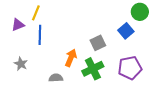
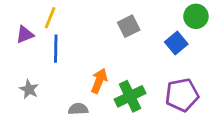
gray square: (98, 43) -> (129, 26), moved

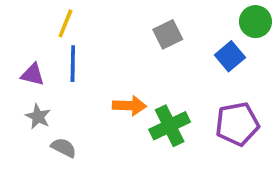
purple triangle: (25, 35) -> (33, 75), moved, turned 36
orange arrow: (99, 81) -> (129, 106), turned 70
gray semicircle: (78, 109) -> (64, 148), moved, turned 30

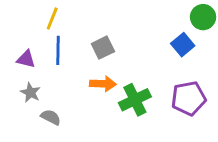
gray square: (168, 34) -> (103, 48), moved

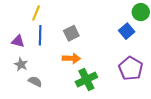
purple pentagon: (189, 98) -> (131, 68), turned -30
green cross: (135, 100) -> (86, 80), moved

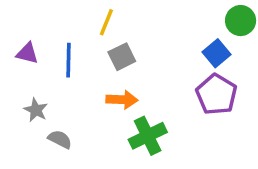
yellow line: (36, 13) -> (106, 22), moved
purple triangle: (18, 41) -> (27, 53), moved
purple pentagon: (131, 68) -> (216, 95), moved

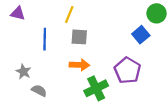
purple triangle: (27, 53) -> (18, 13), moved
gray square: (122, 57) -> (79, 37), turned 30
purple pentagon: (216, 95) -> (127, 70), moved

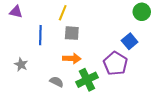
blue square: (141, 35) -> (130, 41), moved
gray semicircle: (39, 91) -> (57, 82), moved

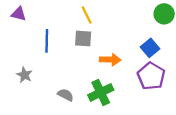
yellow line: (63, 13) -> (87, 15), moved, turned -49
orange arrow: (72, 58) -> (110, 60), moved
purple pentagon: (115, 64) -> (151, 76), moved

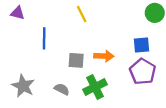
gray square: (83, 39) -> (76, 60), moved
blue square: (150, 48) -> (141, 45), turned 35
gray star: (24, 75) -> (23, 86), moved, size x1.5

